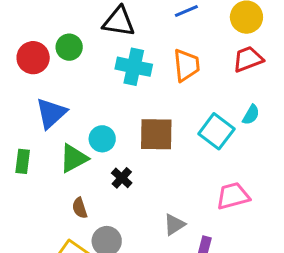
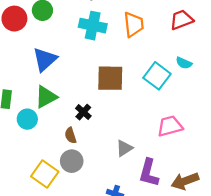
blue triangle: (51, 113) -> (45, 59), moved
cyan semicircle: (251, 115) -> (184, 63), turned 84
cyan circle: (102, 139) -> (27, 119), moved
brown semicircle: (80, 208) -> (71, 135), moved

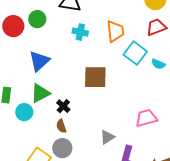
cyan cross: (93, 26) -> (80, 32), size x0.7
cyan square: (157, 76) -> (135, 53), moved
black cross: (83, 112) -> (63, 106), moved

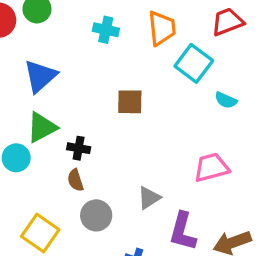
cyan semicircle: (158, 64) -> (226, 100), moved
brown square: (95, 77) -> (130, 102), size x0.7
black cross: (63, 106) -> (79, 148), turned -32
gray circle: (62, 148) -> (96, 215), moved

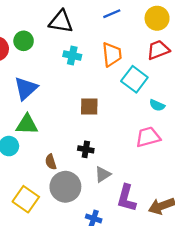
green triangle: (42, 127) -> (27, 125), turned 30
black cross: (79, 148) -> (86, 149), moved
pink trapezoid: (211, 167) -> (148, 137), moved
gray circle: (96, 215) -> (65, 187), size x1.4

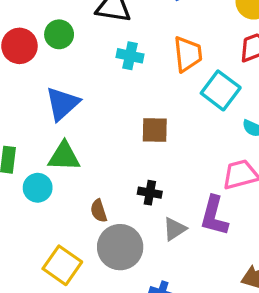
purple L-shape: (127, 198) -> (214, 216), moved

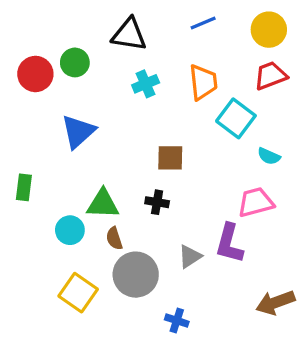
cyan cross: (130, 56) -> (146, 84), turned -35
green triangle: (64, 156) -> (103, 204), moved
cyan circle: (38, 188) -> (70, 230), moved
black cross: (150, 193) -> (157, 202), moved

